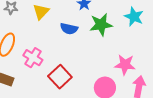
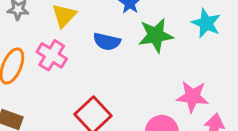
pink cross: (33, 58) -> (52, 55), moved

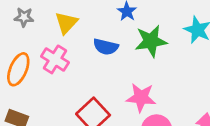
pink star: (192, 97) -> (141, 98), moved

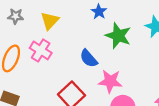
green star: (151, 41) -> (118, 36), turned 30
blue semicircle: (106, 47) -> (89, 58), moved, turned 36

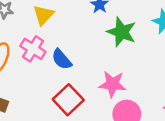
blue semicircle: (89, 58) -> (62, 59), moved

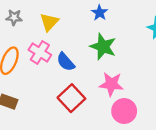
green star: (122, 32) -> (103, 47), moved

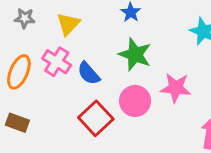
pink star: (111, 84) -> (176, 88), moved
pink circle: (124, 111) -> (135, 101), moved

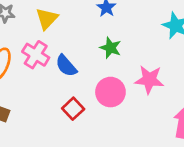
green star: (135, 54) -> (110, 48), size x0.7
red square: (96, 118) -> (73, 109), size x0.7

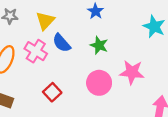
blue semicircle: (66, 66) -> (62, 43), moved
red square: (73, 109) -> (52, 92), moved

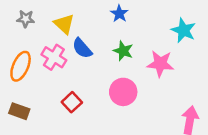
yellow triangle: (45, 21) -> (64, 24), turned -30
pink star: (132, 72) -> (160, 64), moved

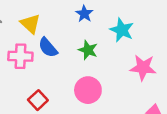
cyan star: (183, 30) -> (122, 30), moved
pink cross: (54, 57) -> (20, 56), turned -30
pink star: (160, 64) -> (143, 68), moved

